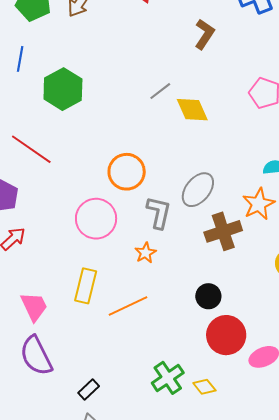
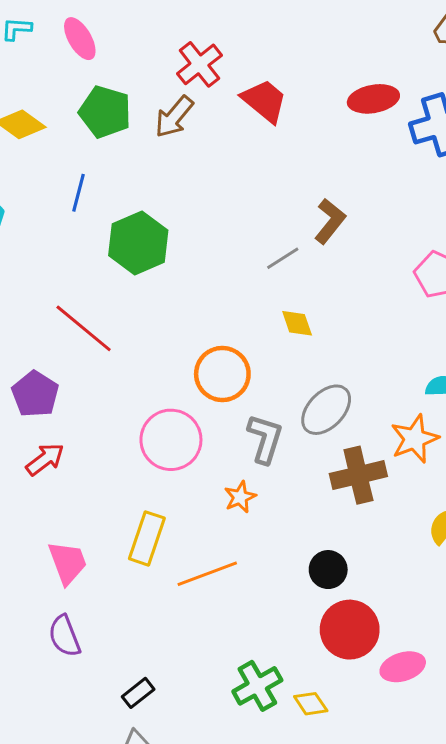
brown L-shape: (205, 34) -> (330, 221), moved
yellow diamond: (192, 110) -> (297, 323), moved, size x0.7
purple semicircle: (36, 356) -> (64, 636), size x0.7

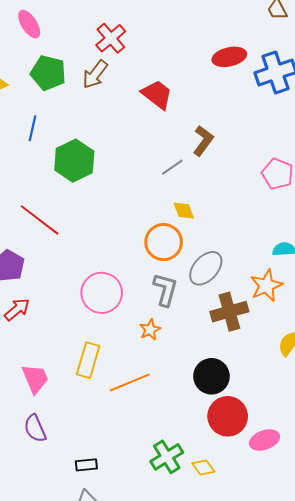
red trapezoid: (264, 101) -> (157, 95), moved
orange circle: (222, 374) -> (164, 242), moved
black circle: (328, 570) -> (211, 376), size x1.4
black rectangle: (138, 693) -> (86, 465), turned 35

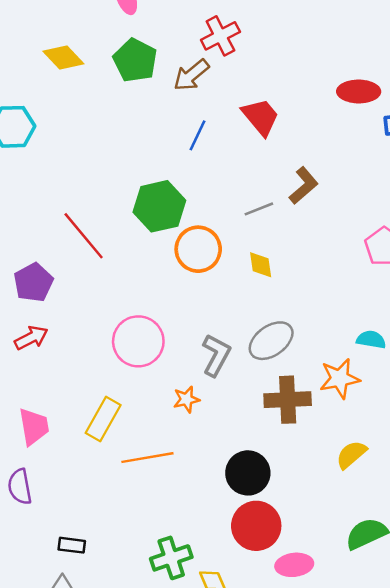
blue line: (32, 128) -> (198, 135), moved
green hexagon: (74, 161) -> (159, 206), moved
orange circle: (164, 242) -> (198, 249), moved

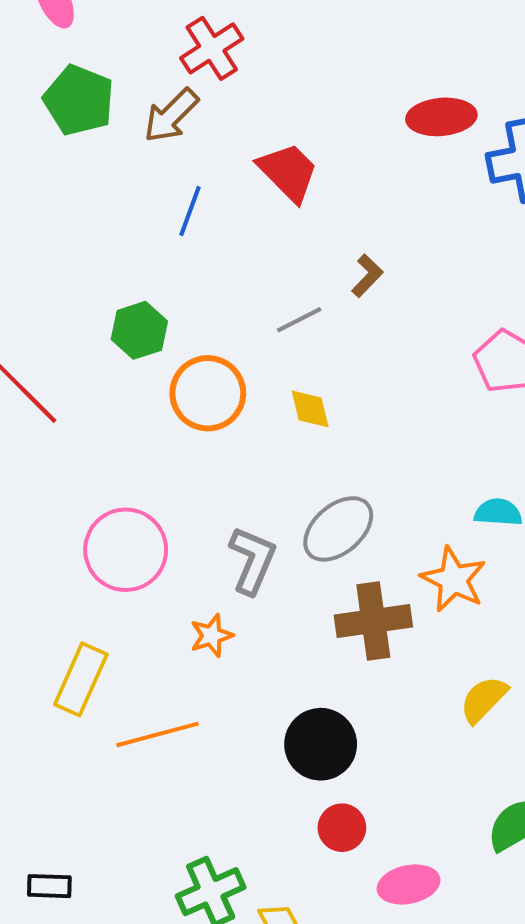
brown L-shape: (304, 186) -> (367, 276), size x0.7
green hexagon: (159, 206) -> (139, 330), size x0.7
orange star: (340, 379) -> (453, 579), turned -30
red circle: (256, 526) -> (342, 828), size x0.6

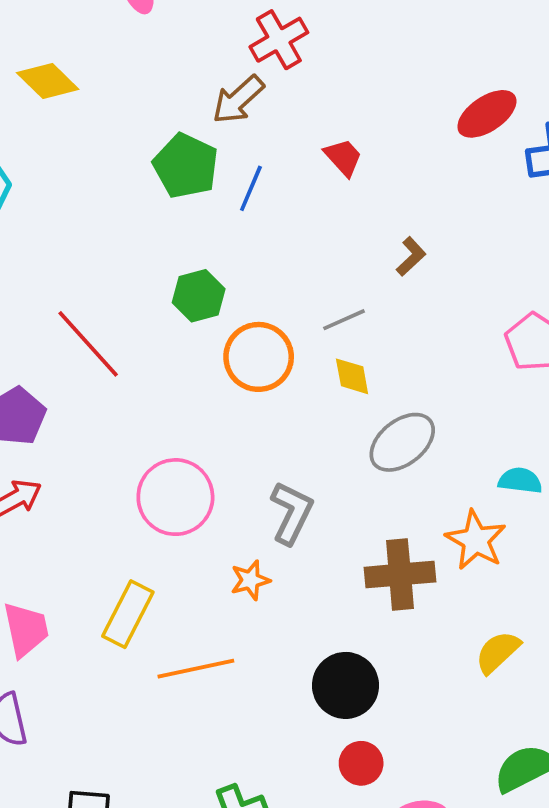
green pentagon: (79, 100) -> (186, 166), moved
red ellipse: (441, 117) -> (487, 114), turned -32
red trapezoid: (288, 172) -> (343, 157), size x0.7
gray line: (299, 320) -> (344, 320), moved
gray ellipse: (338, 529) -> (402, 442), moved

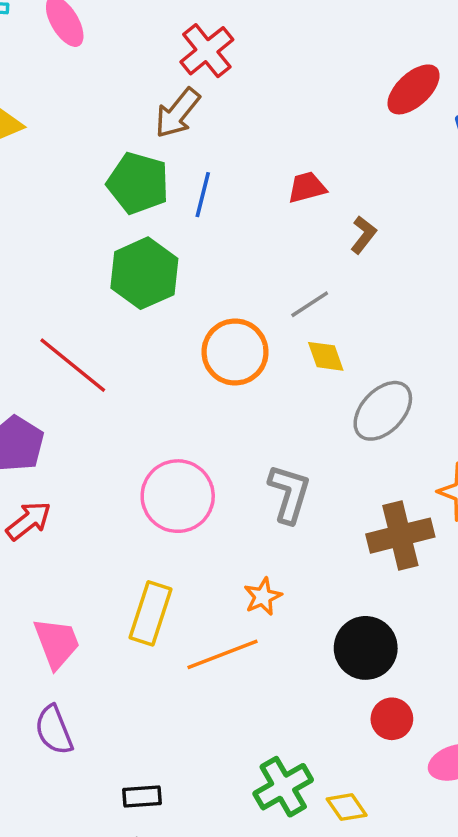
red trapezoid: (343, 157) -> (307, 187), moved, turned -54
green hexagon: (199, 296) -> (144, 273), moved, size x1.4
orange star: (250, 580) -> (263, 597), moved

